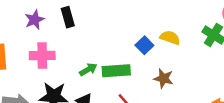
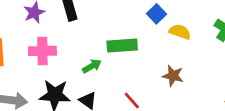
blue square: (144, 45) -> (157, 14), moved
green rectangle: (116, 71) -> (122, 45), moved

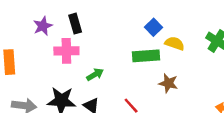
green rectangle: (122, 45) -> (146, 56), moved
pink cross: (42, 51) -> (66, 51), moved

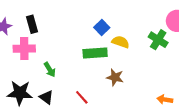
green arrow: (95, 75) -> (50, 70), turned 88

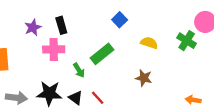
blue square: (102, 28) -> (120, 20), moved
green rectangle: (95, 53) -> (102, 54), moved, turned -35
red line: (82, 97) -> (98, 98), moved

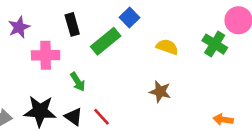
black rectangle: (61, 25) -> (72, 24), moved
green rectangle: (102, 54) -> (106, 41), moved

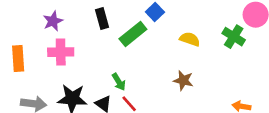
pink cross: (46, 55) -> (61, 52), moved
green arrow: (78, 82) -> (119, 82), moved

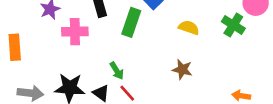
green rectangle: (133, 34) -> (131, 22), turned -32
pink cross: (61, 52) -> (75, 32), moved

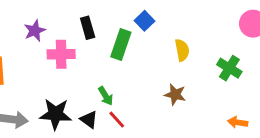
green cross: (233, 25) -> (229, 68), moved
yellow semicircle: (189, 28) -> (182, 50), turned 60

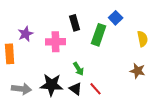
purple star: (35, 31) -> (26, 34), moved
green arrow: (106, 96) -> (79, 69), moved

